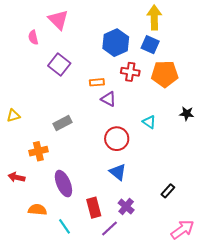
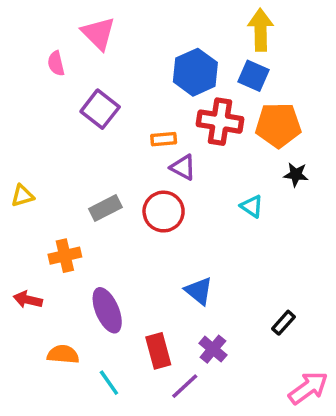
red cross: (130, 72) -> (220, 122), size x1.4
black star: (187, 114) -> (296, 174), moved
red circle: (117, 139) -> (164, 212), moved

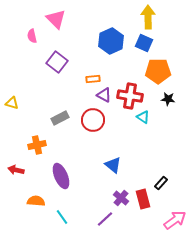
red cross: (220, 122) -> (130, 96), moved
yellow triangle: (23, 196) -> (12, 103), moved, turned 32
red rectangle: (158, 351) -> (143, 199), moved

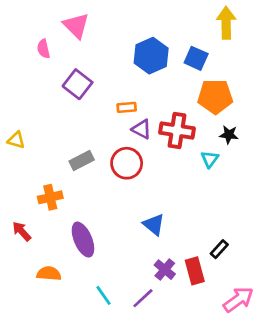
yellow arrow: (148, 17) -> (226, 23), moved
cyan triangle: (143, 117) -> (210, 159), moved, turned 32
red arrow: (16, 170) -> (22, 231), turned 35
cyan line: (62, 217) -> (103, 295), moved

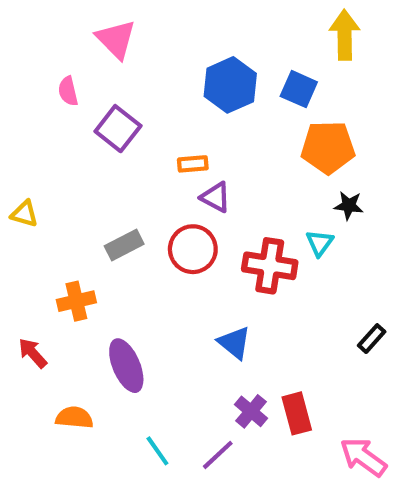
pink semicircle: (43, 49) -> (68, 91), moved
red cross: (177, 131) -> (270, 266), moved
black rectangle: (219, 249) -> (372, 339), moved
pink arrow: (238, 299) -> (363, 457), turned -108

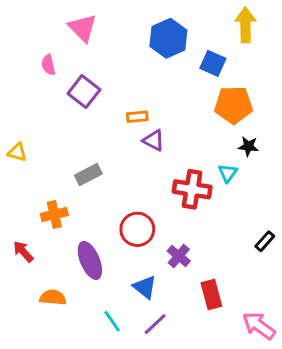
blue hexagon: (230, 85) -> (168, 38), moved
red circle: (193, 249) -> (137, 229), moved
blue triangle: (234, 343) -> (145, 287), moved
purple cross: (251, 411) -> (179, 256), moved

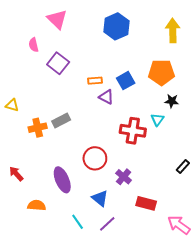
yellow arrow: (245, 25) -> (173, 30), moved
blue square: (213, 63) -> (126, 81), moved, turned 36
orange cross: (54, 215) -> (38, 128), moved
red rectangle: (211, 295) -> (146, 203), turned -60

